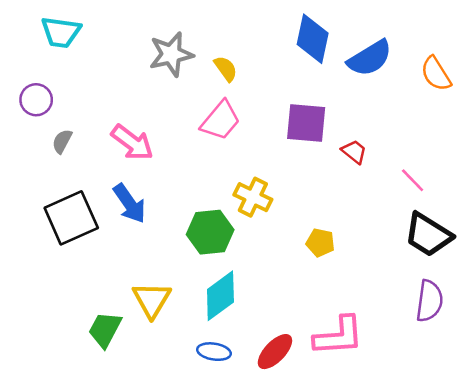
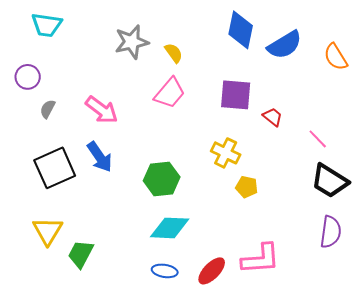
yellow cross: (253, 197) -> (226, 153), moved
cyan diamond: (220, 296) -> (170, 228), turned 39
yellow triangle: (152, 300) -> (48, 231), moved

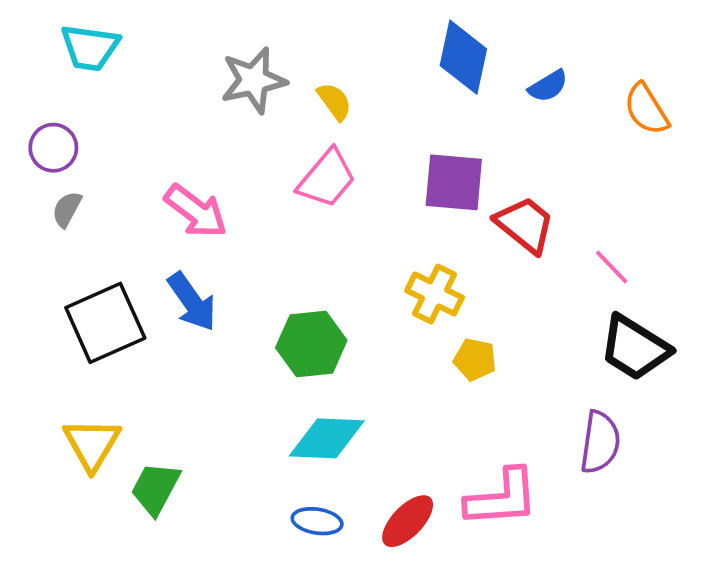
blue semicircle: (285, 45) -> (548, 86), size x0.6
gray semicircle: (48, 109) -> (67, 209), moved
red trapezoid: (273, 117) -> (525, 225), size x1.6
purple semicircle: (331, 232) -> (600, 442), moved

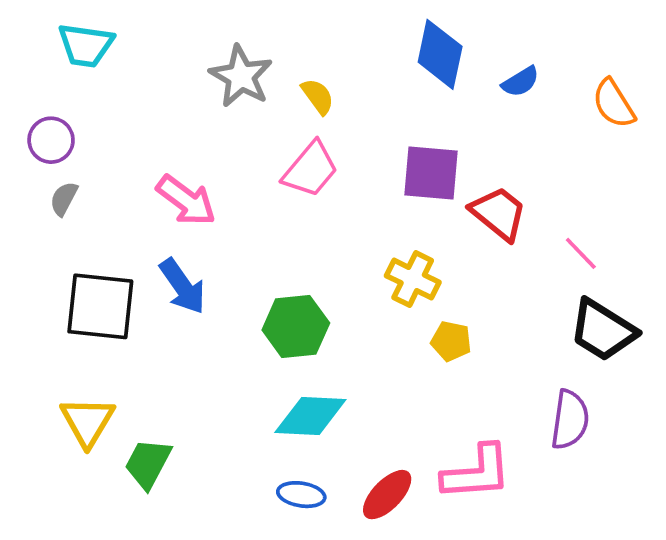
gray star: (254, 80) -> (241, 76), turned -30
black square: (105, 323) -> (100, 306), turned 30

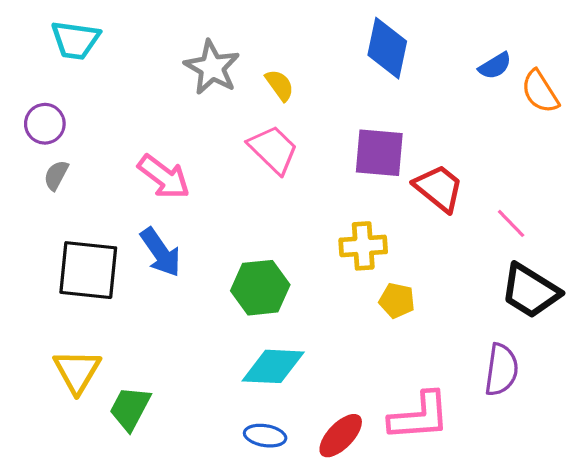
blue semicircle: (520, 82) -> (495, 66), moved
pink trapezoid: (310, 169) -> (273, 149), turned -86
yellow cross: (413, 279) -> (363, 246), turned -30

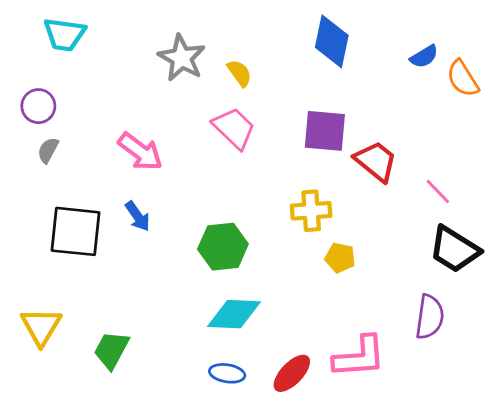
blue arrow: (161, 252) -> (138, 216), size x0.7
yellow triangle: (77, 371) -> (41, 326), moved

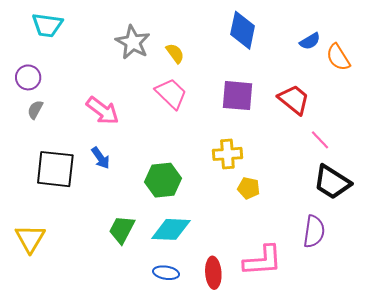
red trapezoid: (376, 161) -> (294, 100), moved
green trapezoid: (111, 350) -> (122, 229), moved
red ellipse: (292, 373) -> (213, 273), turned -48

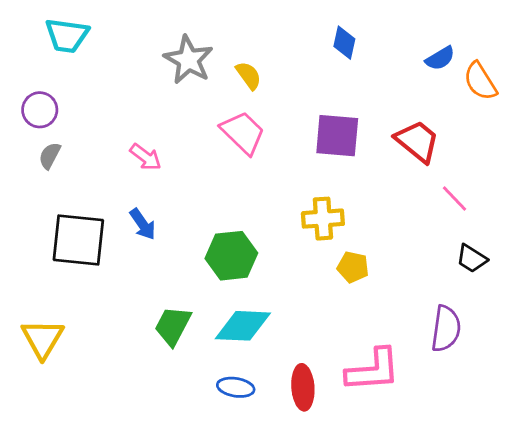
blue diamond: (243, 30) -> (344, 43), size x0.6
pink arrow: (103, 111) -> (146, 157), size x0.7
black trapezoid: (332, 182) -> (472, 259), size x0.6

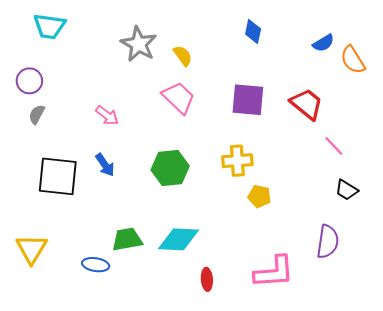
green hexagon: (231, 256) -> (170, 168), moved
green trapezoid: (173, 326) -> (127, 239), turned 52
blue ellipse: (236, 387) -> (96, 265), moved
red ellipse: (303, 387) -> (207, 279), moved, size x0.7

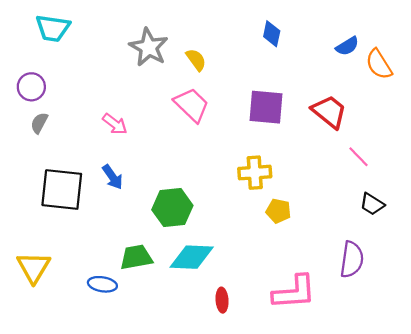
green hexagon: (170, 168) -> (172, 208), moved

